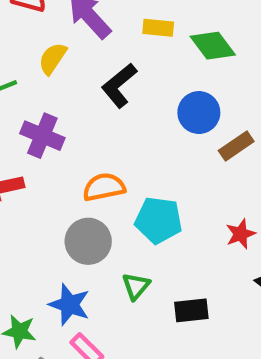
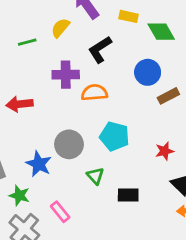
purple cross: (42, 136) -> (66, 75), moved, turned -30
orange semicircle: (104, 187) -> (94, 93), moved
green triangle: (136, 286) -> (95, 176), turned -30
blue star: (69, 305) -> (39, 164), moved

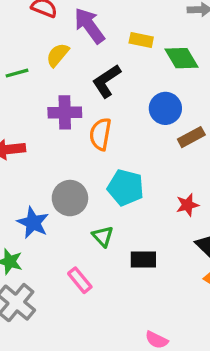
orange semicircle: (94, 93) -> (100, 134), turned -75
pink rectangle: (60, 212) -> (80, 280), moved

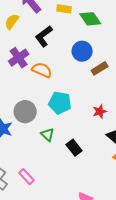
purple cross: (65, 112) -> (19, 58), turned -30
orange semicircle: (100, 134) -> (42, 70), turned 108
black rectangle: (143, 259) -> (74, 148), turned 56
pink rectangle: (80, 280) -> (26, 177), moved

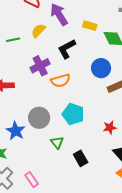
orange semicircle: (42, 70) -> (61, 81), turned 132

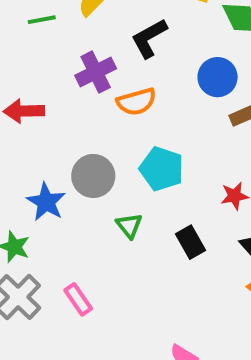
black rectangle: (81, 158) -> (191, 242), moved

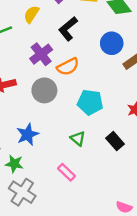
gray circle: (93, 176) -> (44, 90), moved
blue star: (46, 202) -> (28, 134), turned 30
pink rectangle: (78, 299) -> (67, 172), moved

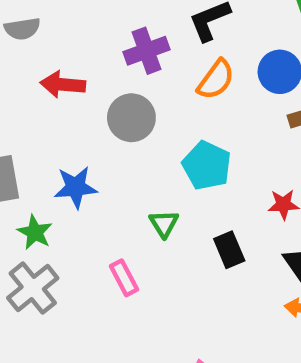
orange semicircle: (68, 67) -> (216, 80), moved, turned -45

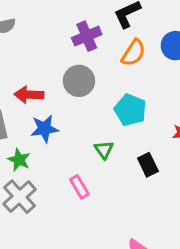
red arrow: (63, 84) -> (29, 95), moved

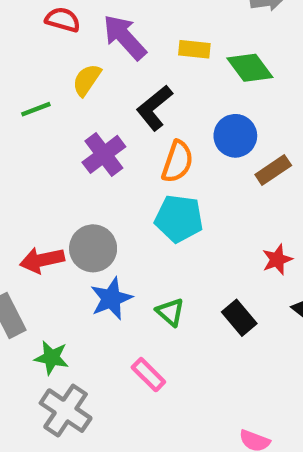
gray circle: (79, 81) -> (93, 248), moved
cyan pentagon: (130, 110) -> (179, 219), moved
blue star: (44, 129) -> (111, 299), moved

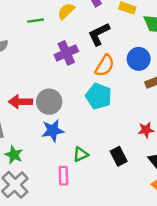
green triangle: (170, 312) -> (81, 154), moved, turned 42
pink rectangle: (148, 375) -> (63, 176), turned 30

